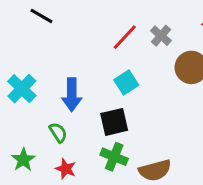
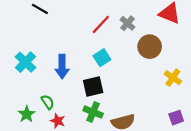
green semicircle: (58, 132) -> (48, 102), moved

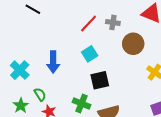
gray cross: (127, 23) -> (113, 22), turned -32
cyan cross: (25, 62) -> (20, 70), moved
black square: (93, 87) -> (100, 80), moved

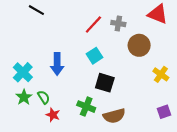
black square: (100, 80) -> (105, 83), turned 30
green star: (21, 106) -> (24, 97), moved

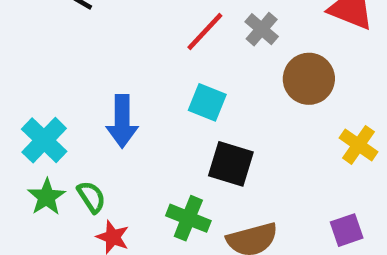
gray cross: (118, 23) -> (262, 29), turned 32
cyan square: (94, 56) -> (207, 102), turned -35
purple square: (164, 112) -> (347, 230), moved

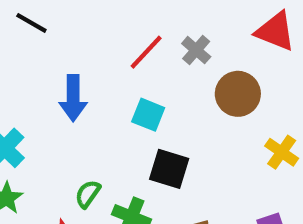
blue arrow: (122, 121) -> (73, 98), moved
green semicircle: (91, 197) -> (88, 194), moved, turned -112

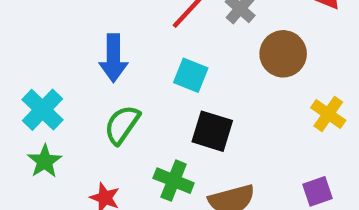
green semicircle: (88, 194) -> (122, 125), moved, size x1.4

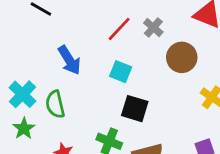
blue arrow: (113, 58) -> (69, 60), turned -32
green semicircle: (122, 125) -> (55, 104), moved, turned -48

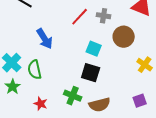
gray cross: (153, 28) -> (104, 16), turned -32
cyan square: (121, 72) -> (94, 49), moved

